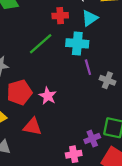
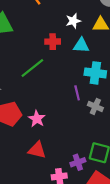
cyan triangle: (90, 18) -> (81, 45), turned 35
cyan cross: (77, 43) -> (95, 73), moved
red triangle: (33, 127) -> (37, 150), moved

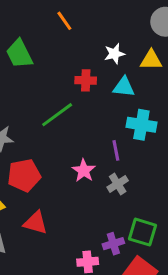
gray cross: (95, 106) -> (118, 184), moved, turned 32
pink star: (37, 119) -> (84, 171), moved
red triangle: (37, 150) -> (35, 223), moved

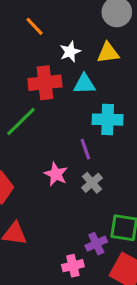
orange line: (64, 21) -> (34, 26), moved
red cross: (86, 80) -> (45, 83), size x1.5

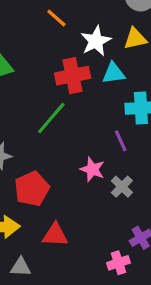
white star: (70, 52) -> (96, 41), size x1.4
gray cross: (92, 183) -> (122, 187), moved

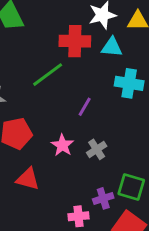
purple line: (121, 141) -> (85, 107), moved, turned 42
pink star: (92, 169) -> (62, 145), moved

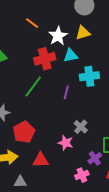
purple line: (85, 107) -> (66, 92), moved
pink star: (62, 145) -> (66, 143), moved

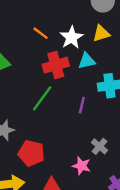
orange line: (32, 23) -> (41, 33), moved
red pentagon: (24, 132) -> (31, 153), turned -30

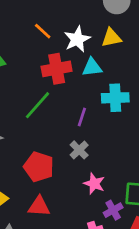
gray cross: (99, 146) -> (79, 150), moved
red pentagon: (31, 153) -> (39, 167), moved
pink star: (82, 166) -> (94, 184), moved

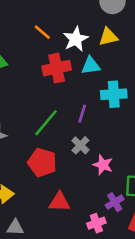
green line: (38, 105) -> (46, 123), moved
pink star: (94, 184) -> (103, 165), moved
red triangle: (39, 206) -> (59, 202), moved

